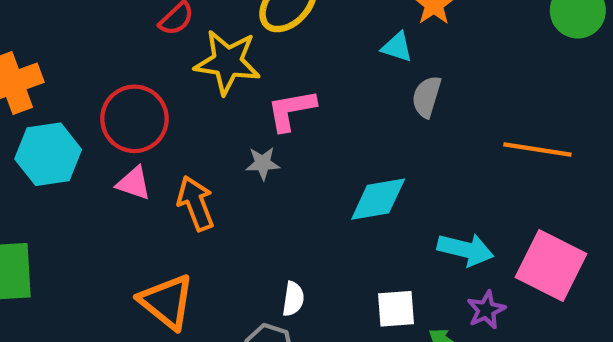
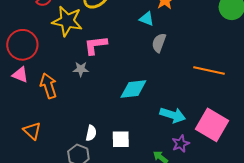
orange triangle: (167, 302) -> (32, 131), size x0.7
white square: (396, 309) -> (121, 139), moved

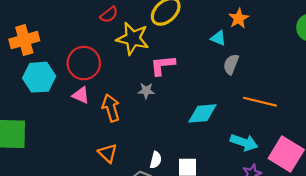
orange line: (209, 71) -> (260, 102), moved
orange triangle: (32, 131) -> (108, 153), moved

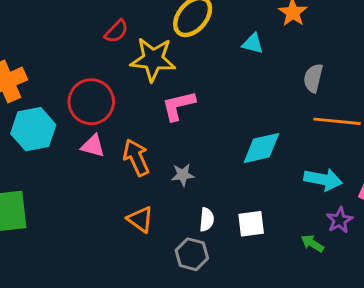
cyan triangle: (218, 38) -> (253, 44), moved
gray semicircle: (231, 64) -> (313, 78), moved
pink L-shape: (163, 65) -> (178, 106), moved
gray star: (146, 91) -> (183, 175), moved

